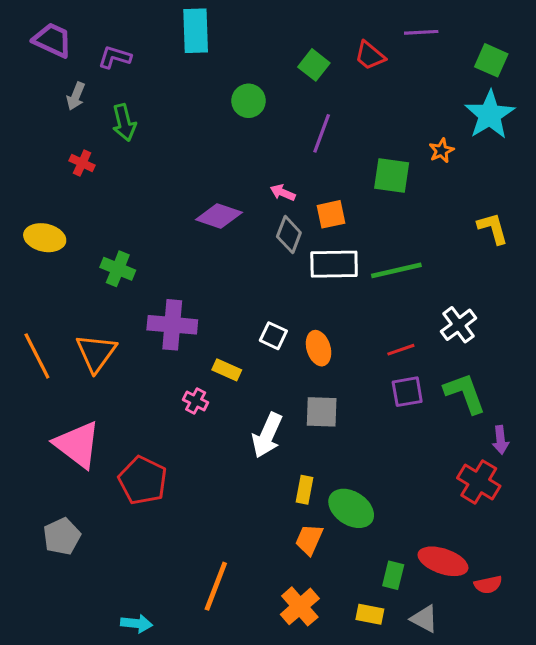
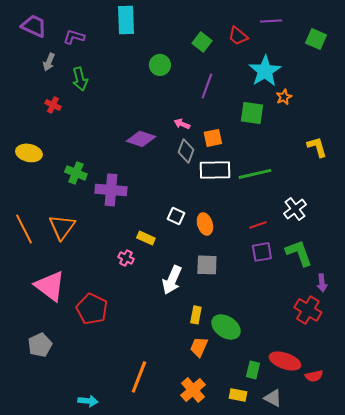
cyan star: (490, 115) -> (265, 71), moved
purple cross: (172, 325) -> (111, 190), moved

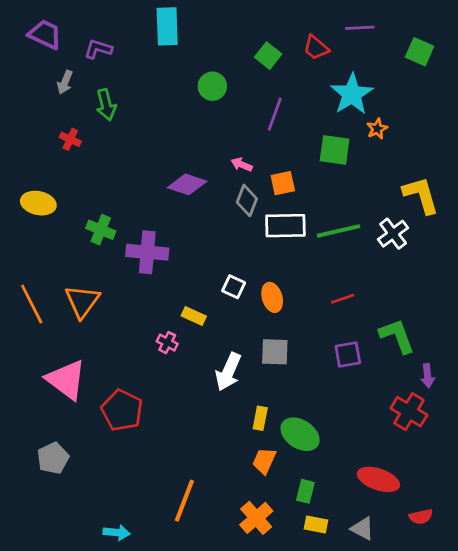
yellow L-shape: (317, 147) -> (421, 195), size x1.4
white cross: (295, 209) -> (393, 234), moved
purple square: (262, 252) -> (348, 355), moved
green rectangle: (253, 370) -> (305, 491), moved
red semicircle: (314, 376) -> (421, 517), moved

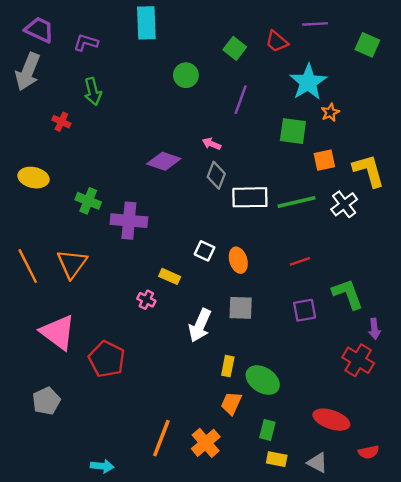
gray arrow: (65, 82) -> (28, 72), moved, size x1.8
orange square: (283, 183) -> (324, 160), moved
orange cross: (256, 518) -> (206, 443), moved

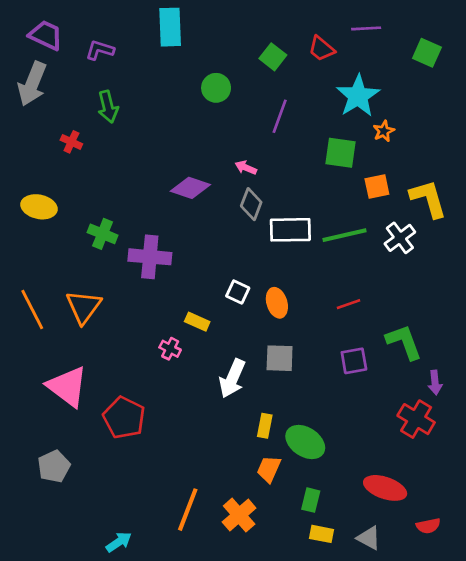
cyan arrow: (102, 466) -> (119, 542), turned -40

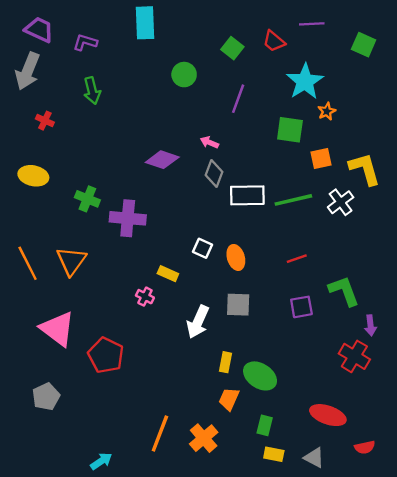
red cross: (71, 142) -> (45, 121), moved

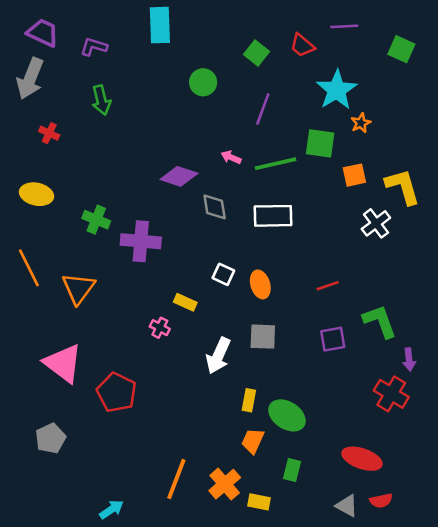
gray diamond: (214, 173) -> (215, 207), moved, turned -30
green line: (293, 200) -> (276, 164), moved
orange line: (28, 263) -> (29, 268), moved
red semicircle: (365, 447) -> (381, 501), moved
yellow rectangle: (274, 454) -> (259, 502), moved

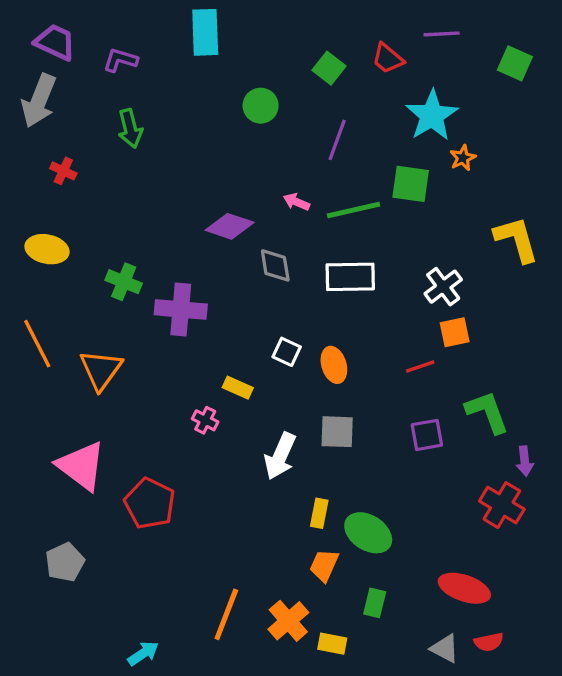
orange square: (354, 175) -> (455, 332), moved
white cross: (376, 223) -> (443, 287), moved

